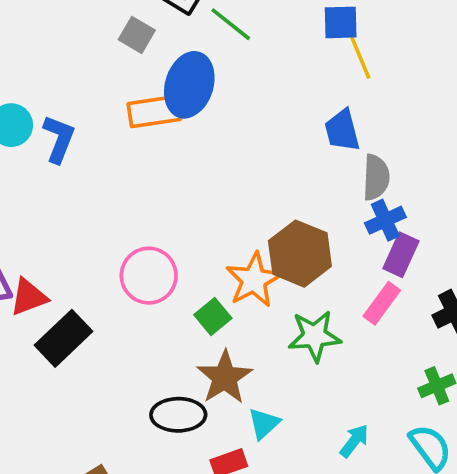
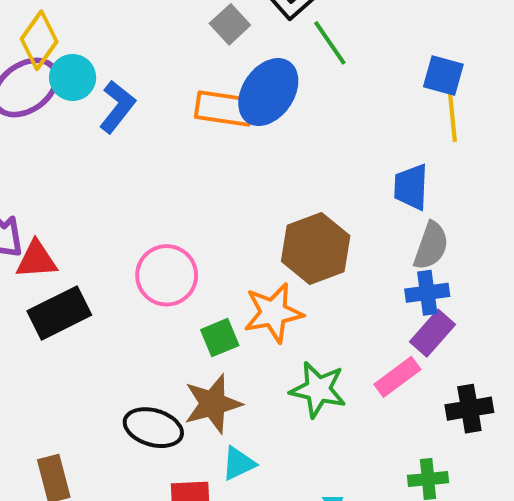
brown hexagon: (300, 254) -> (316, 248), moved

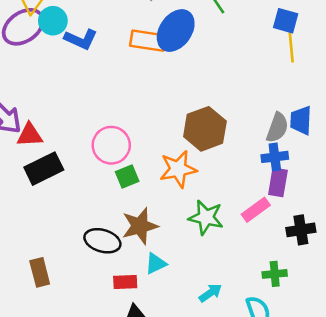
blue L-shape: (117, 107) -> (81, 39), turned 76
blue trapezoid: (411, 187) -> (301, 120), moved
purple rectangle: (432, 333) -> (278, 182), turned -32
green square: (220, 338) -> (127, 177), moved

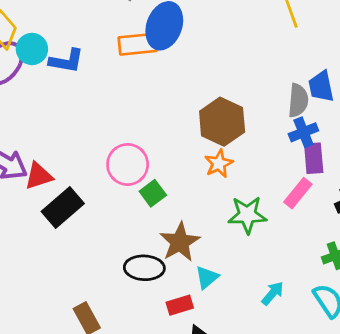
orange star: (178, 169) -> (219, 164), moved, size x0.7

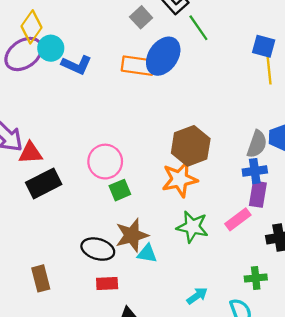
orange star: (219, 164) -> (180, 179), size x1.5
cyan triangle: (207, 277) -> (147, 254), moved, turned 35
red rectangle: (180, 305) -> (107, 283), moved

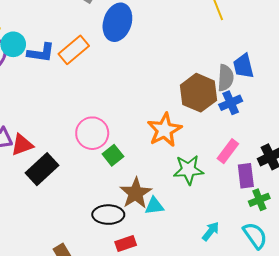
orange rectangle: (138, 66) -> (74, 50), moved, turned -32
brown hexagon: (191, 146) -> (198, 93), moved
purple rectangle: (258, 194) -> (246, 176), moved

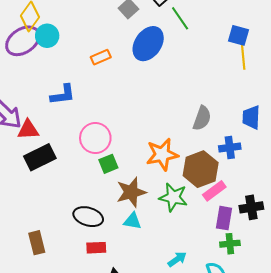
orange rectangle: (74, 50) -> (101, 57), size x0.7
blue L-shape: (41, 53) -> (63, 95), moved, turned -32
gray semicircle: (226, 78) -> (202, 118), moved
brown hexagon: (198, 93) -> (201, 169), moved
brown star: (136, 193) -> (131, 192), moved

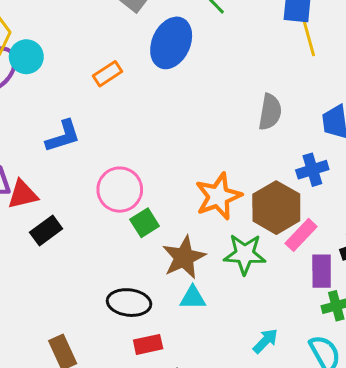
gray semicircle: (202, 118) -> (270, 112), moved
black rectangle: (40, 157) -> (46, 231), size x0.7

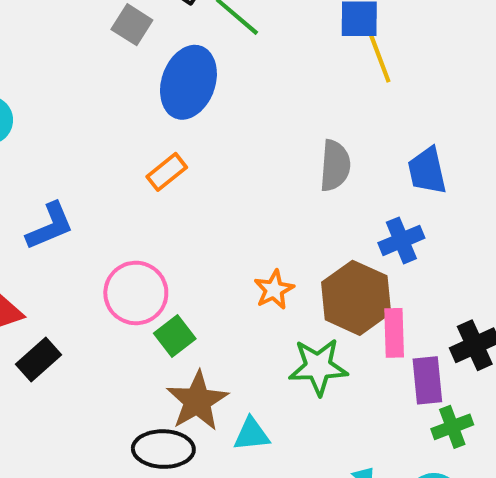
orange rectangle: (108, 74) -> (167, 172), moved
orange star: (218, 196) -> (274, 290), size x0.6
pink rectangle: (301, 235) -> (394, 333), turned -40
brown star: (184, 257) -> (197, 401), moved

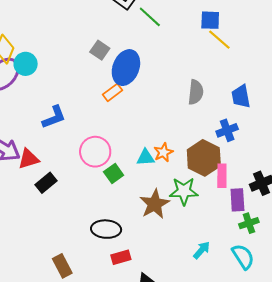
gray square: (132, 25) -> (100, 50), moved
yellow line: (379, 57) -> (219, 40), turned -30
blue ellipse: (188, 82) -> (126, 68), moved
brown star: (197, 401) -> (155, 204), moved
cyan triangle: (251, 434) -> (146, 157), moved

